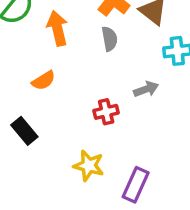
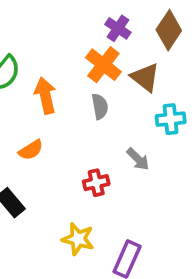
gray arrow: (146, 89) -> (138, 159), turned 65

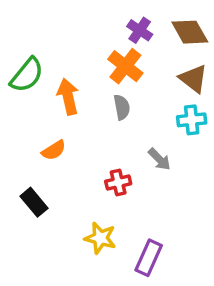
brown diamond: (169, 30) -> (190, 32), turned -63
brown triangle: (145, 77) -> (193, 79), moved

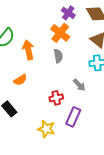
purple rectangle: (149, 258) -> (73, 117), moved

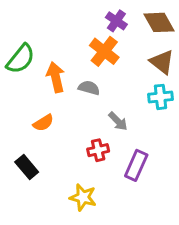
gray semicircle: (58, 56) -> (89, 88), moved, turned -64
gray arrow: (79, 85) -> (118, 121), moved
purple rectangle: (73, 117) -> (136, 165), moved

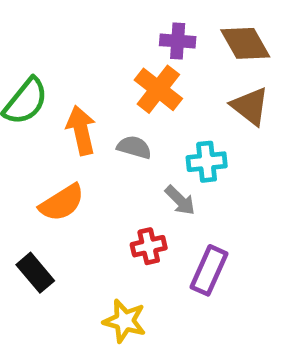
purple cross: (116, 21) -> (178, 41), turned -30
cyan cross: (161, 97) -> (207, 162), moved
orange semicircle: (43, 123) -> (62, 203), size x1.4

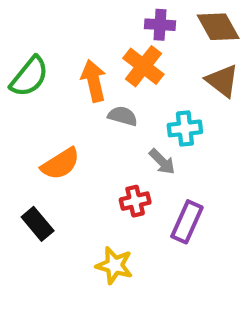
orange arrow: (81, 130) -> (94, 81), moved

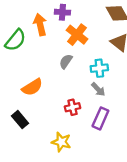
purple cross: (160, 25) -> (62, 12), moved
orange arrow: (94, 81) -> (40, 25), moved
gray semicircle: (123, 116) -> (66, 61), turned -72
gray arrow: (162, 162) -> (98, 89), moved

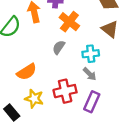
red cross: (72, 107) -> (65, 91), size x1.5
black rectangle: (20, 120) -> (12, 112), moved
yellow star: (61, 142) -> (34, 99), moved

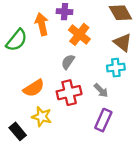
cyan cross: (91, 54) -> (116, 68), moved
red cross: (65, 91) -> (69, 93), moved

